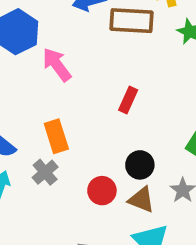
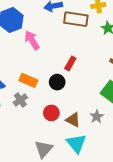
orange rectangle: (56, 136) -> (28, 80), turned -54
black circle: (140, 165) -> (57, 82), moved

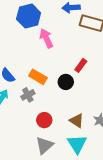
red circle: (51, 113) -> (44, 120), moved

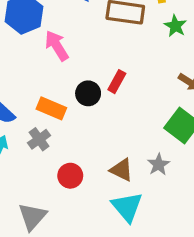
black circle: (66, 82) -> (88, 93), moved
gray triangle: (44, 145) -> (32, 217), moved

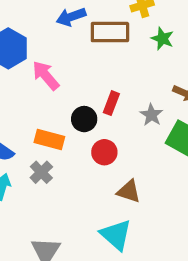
gray star: (158, 164) -> (151, 115), moved
red circle: (70, 176) -> (104, 152), moved
cyan triangle: (127, 207) -> (116, 235), moved

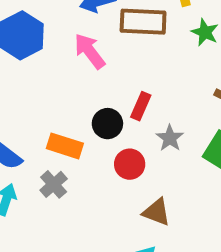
pink arrow: (46, 75) -> (90, 51), moved
gray star: (151, 115) -> (170, 138), moved

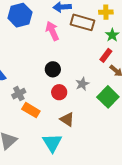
red rectangle: (141, 106) -> (106, 55), moved
orange rectangle: (65, 146) -> (31, 110), moved

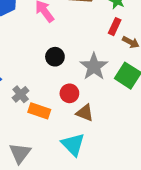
gray star: (82, 84) -> (94, 67), size x1.6
red circle: (59, 92) -> (69, 93), moved

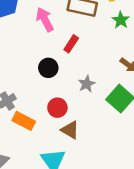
red rectangle: (115, 27) -> (71, 44), moved
gray star: (94, 67) -> (87, 84), size x0.6

